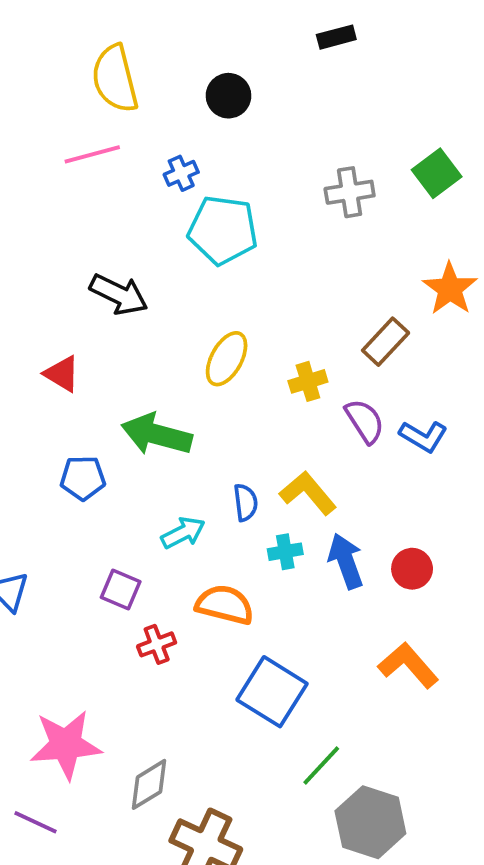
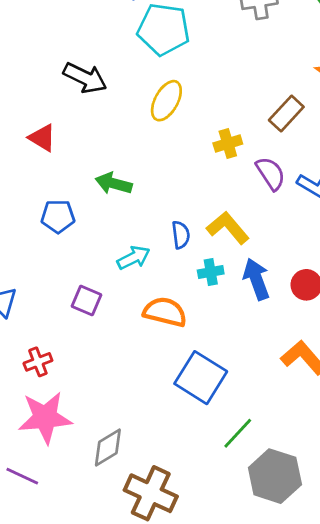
yellow ellipse: (227, 359) -> (166, 101), moved
green arrow: (157, 434) -> (114, 183), size x0.7
red cross: (157, 644) -> (38, 362), moved

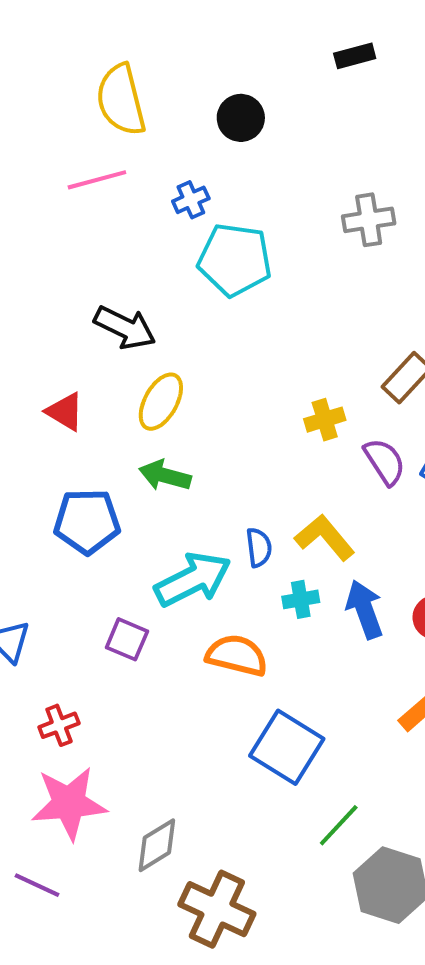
yellow ellipse: (166, 101) -> (161, 402), moved
blue pentagon: (58, 216) -> (87, 521), size x1.4
cyan arrow: (134, 258) -> (193, 579), size x1.6

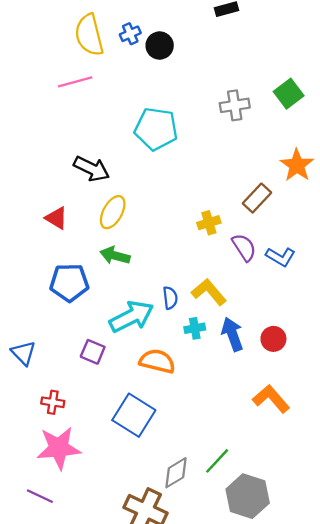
blue cross: (191, 200) -> (130, 34), moved
red cross: (59, 725) -> (53, 402), turned 30
blue square: (287, 747) -> (134, 415), moved
gray diamond: (157, 845) -> (176, 473), moved

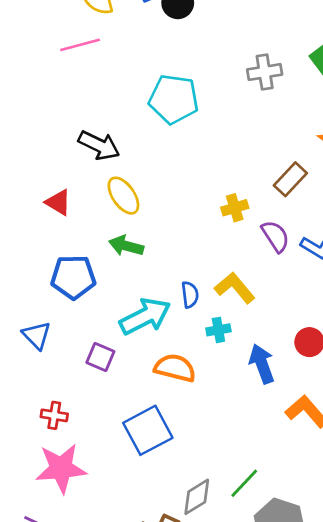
yellow ellipse: (113, 212) -> (123, 196), turned -64
blue arrow: (232, 334) -> (262, 364), moved
blue triangle: (23, 353) -> (37, 335), moved
blue square: (134, 415) -> (148, 430), turned 30

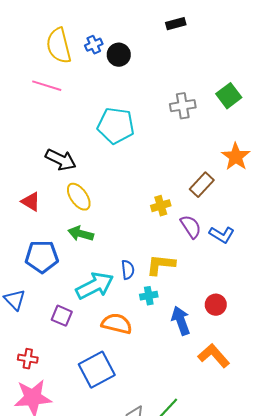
pink line: (80, 45) -> (47, 86), turned 32
yellow L-shape: (235, 288) -> (161, 265), turned -44

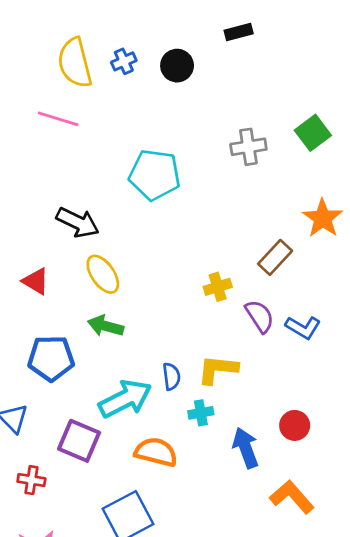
black circle: (119, 55) -> (177, 66), moved
purple square: (62, 316) -> (79, 441), size x1.4
red cross: (28, 359) -> (31, 480), moved

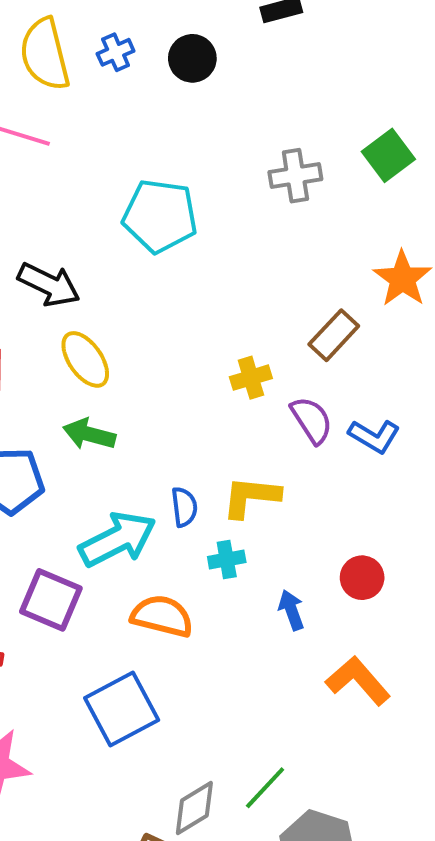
blue arrow: (246, 448) -> (291, 610), size x0.7

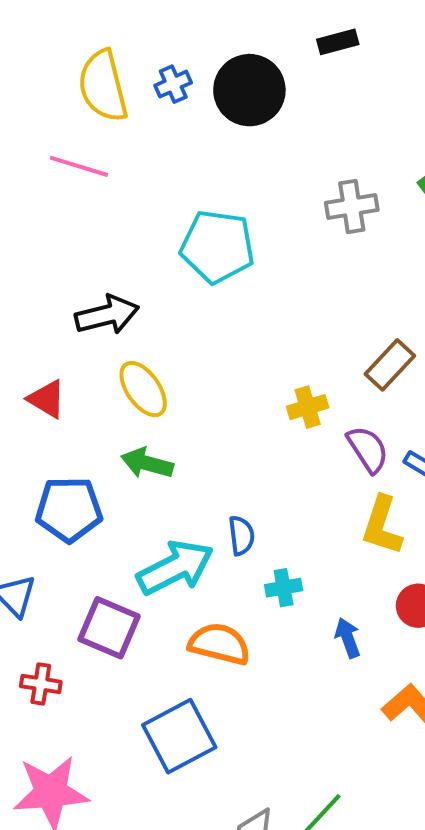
black circle: (192, 58) -> (249, 90), size x1.5
black arrow: (49, 285) -> (107, 315), turned -40
yellow L-shape: (251, 497) -> (382, 525), moved, turned -78

